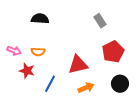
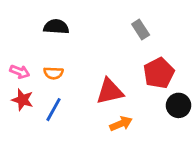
red star: (27, 71) -> (22, 100), moved
blue line: (50, 84) -> (53, 110), moved
black circle: (120, 84) -> (179, 105), moved

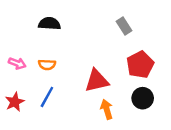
red star: (22, 100) -> (15, 102), moved, turned 30
black circle: (179, 105) -> (143, 98), moved
orange arrow: (121, 124) -> (107, 109), turned -84

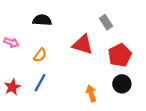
pink arrow: (17, 63) -> (11, 42), moved
orange semicircle: (47, 65) -> (40, 55), turned -56
red triangle: (97, 81) -> (83, 45), moved, turned 30

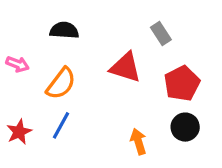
orange semicircle: (40, 55) -> (61, 84), size x1.5

